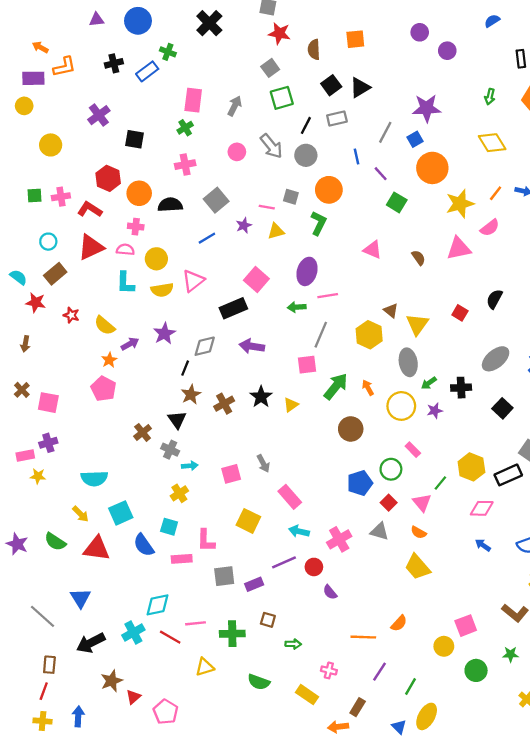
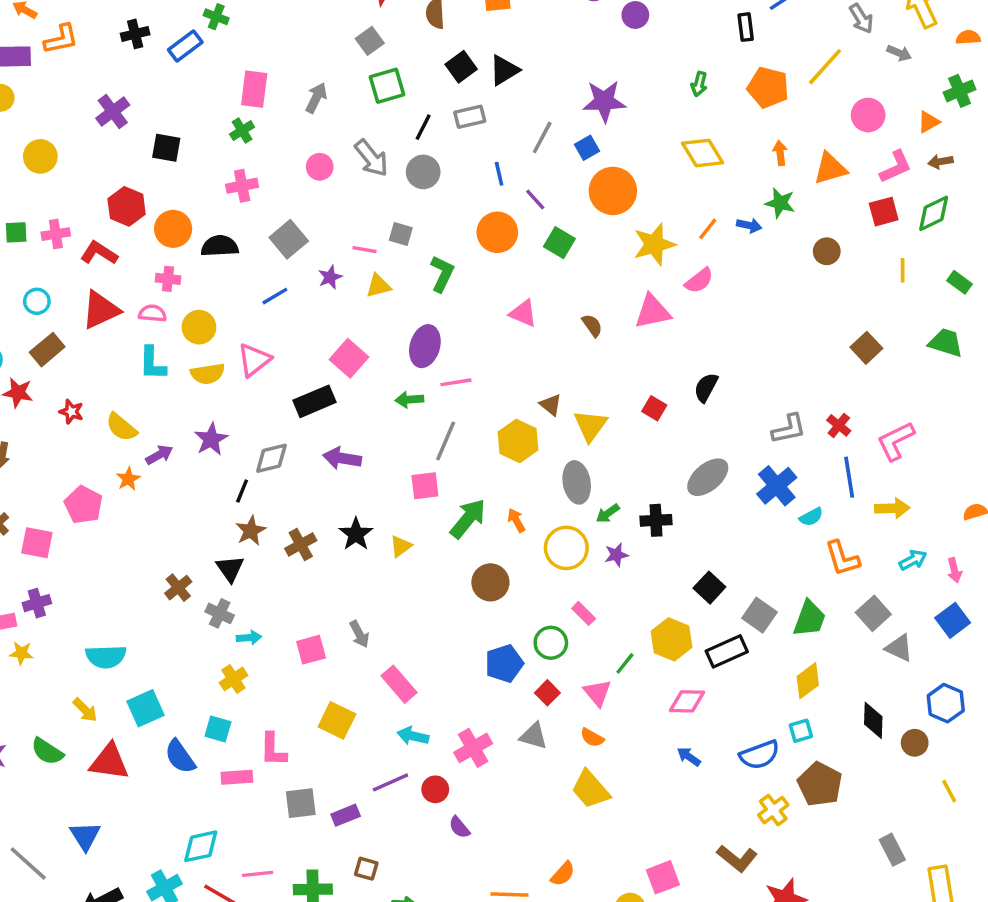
orange circle: (329, 190) -> (497, 232), moved
pink pentagon: (103, 389) -> (83, 505), moved
black square: (502, 408) -> (709, 588), moved

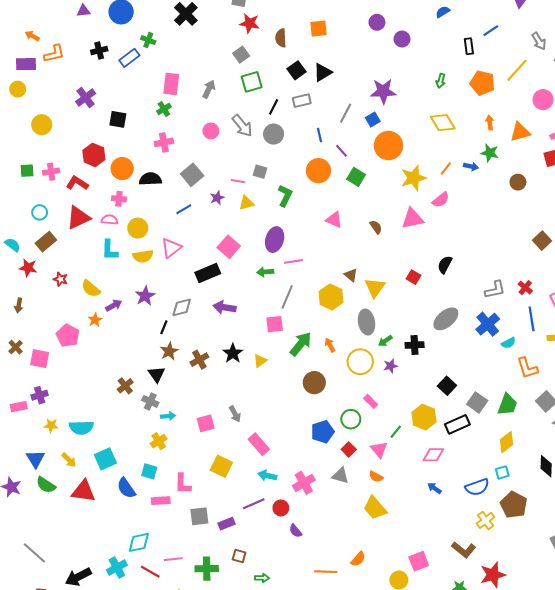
yellow star: (21, 653) -> (51, 425), moved
blue triangle: (85, 836) -> (35, 459), moved

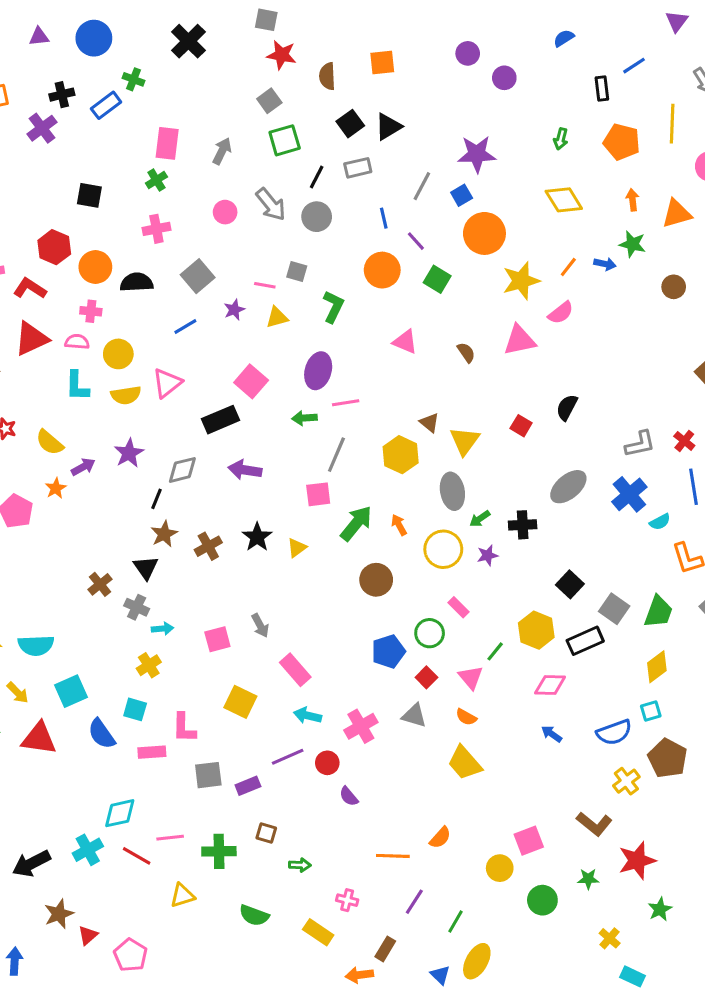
yellow line: (517, 70) -> (672, 124), turned -40
purple cross: (86, 98) -> (42, 128), moved

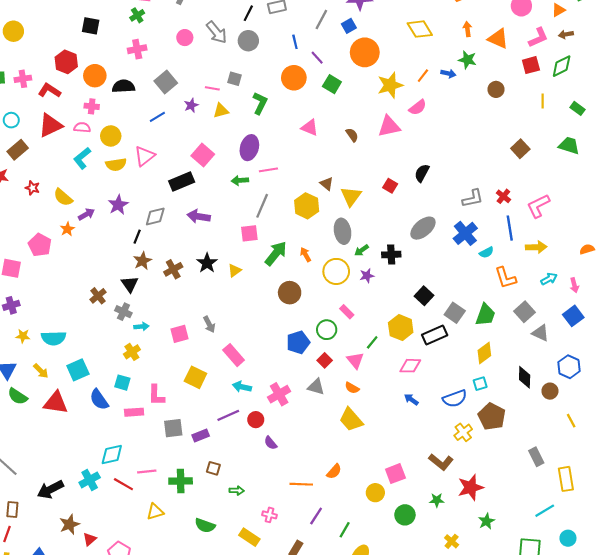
orange triangle: (677, 214) -> (498, 39), turned 40
cyan L-shape: (77, 386) -> (82, 158), turned 50

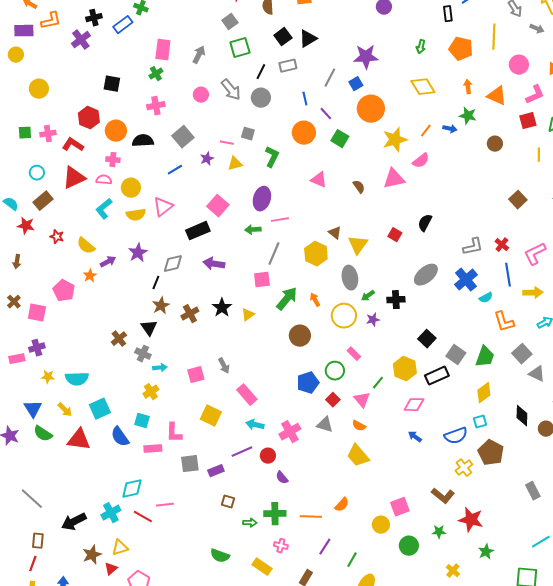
green cross: (181, 481) -> (275, 514), moved
red star: (471, 487) -> (471, 520), turned 30
yellow triangle: (155, 512) -> (120, 548), moved

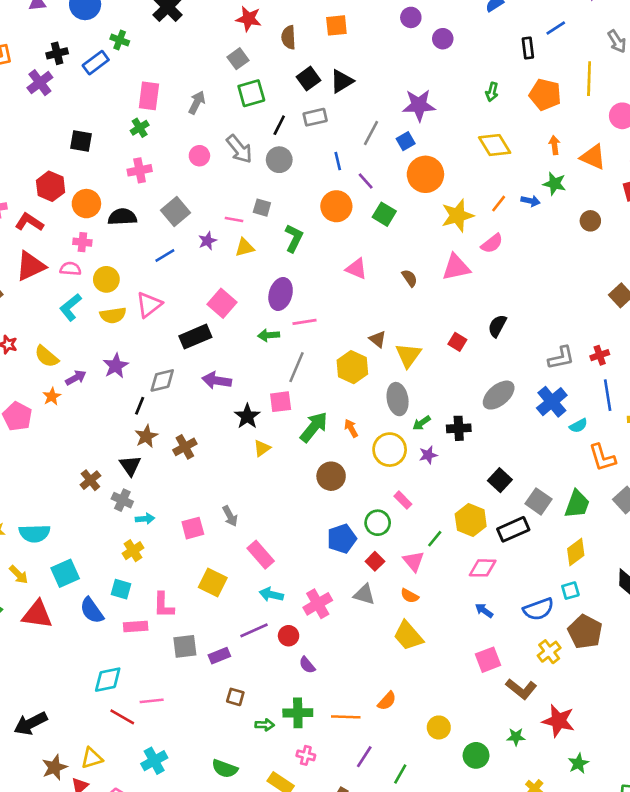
red cross: (502, 245) -> (600, 355), turned 32
black star: (222, 308) -> (247, 416), moved
pink square: (400, 507) -> (488, 660), moved
cyan cross: (111, 513) -> (154, 761), moved

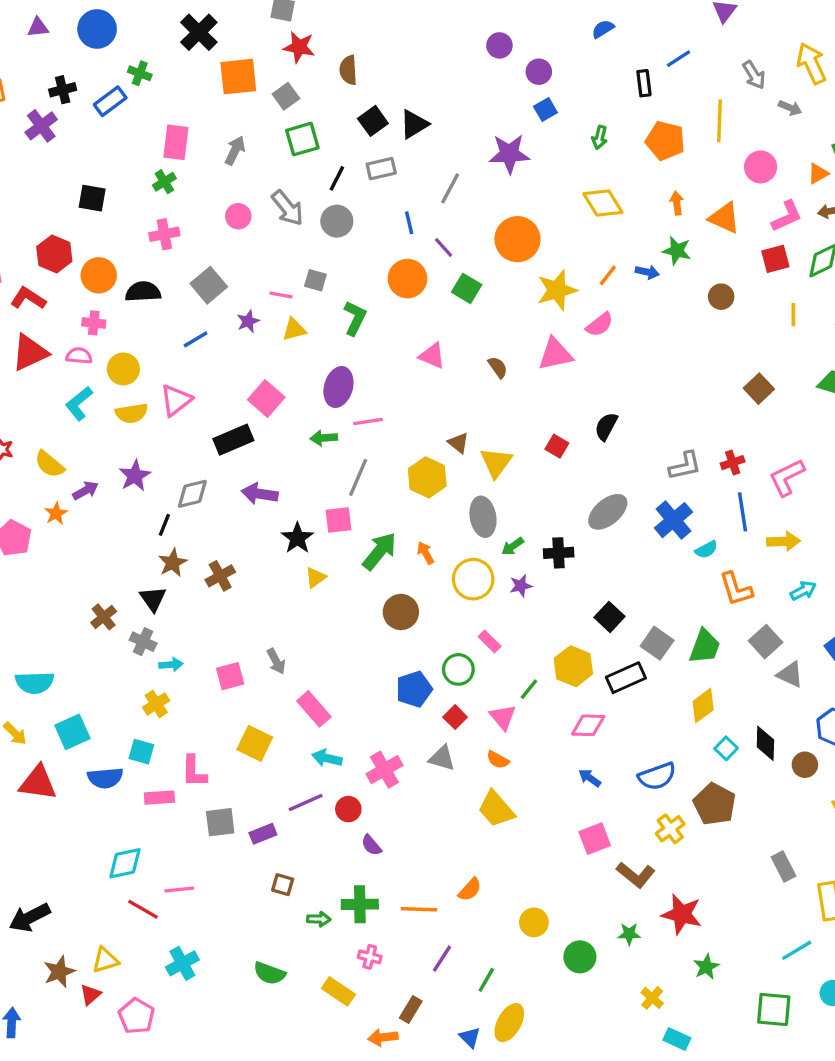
orange square: (336, 25) -> (238, 77), moved, size x1.4
blue square: (406, 141) -> (545, 109), moved
cyan square: (570, 591) -> (726, 748), moved, turned -30
blue semicircle: (92, 610) -> (105, 778), turned -60

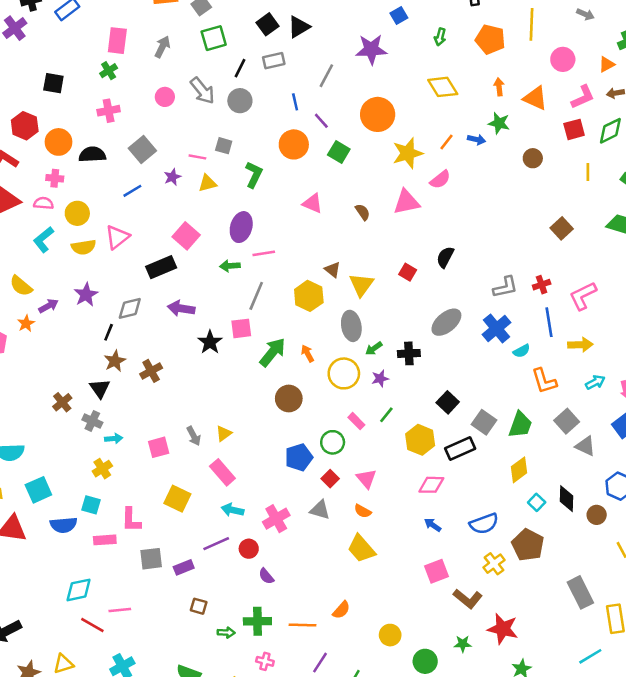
yellow triangle: (315, 578) -> (224, 434), moved
green line: (529, 689) -> (386, 415), moved
gray rectangle: (784, 867) -> (580, 592), size x1.4

